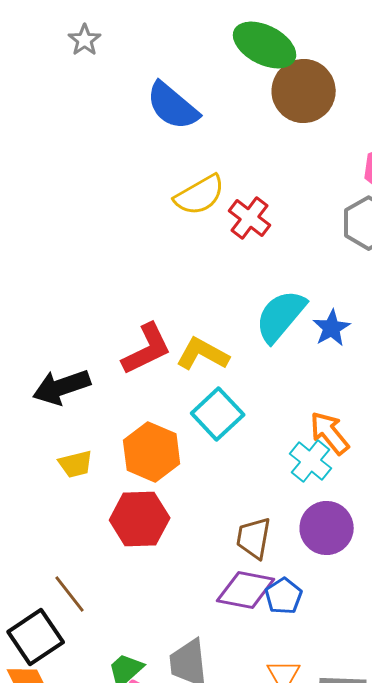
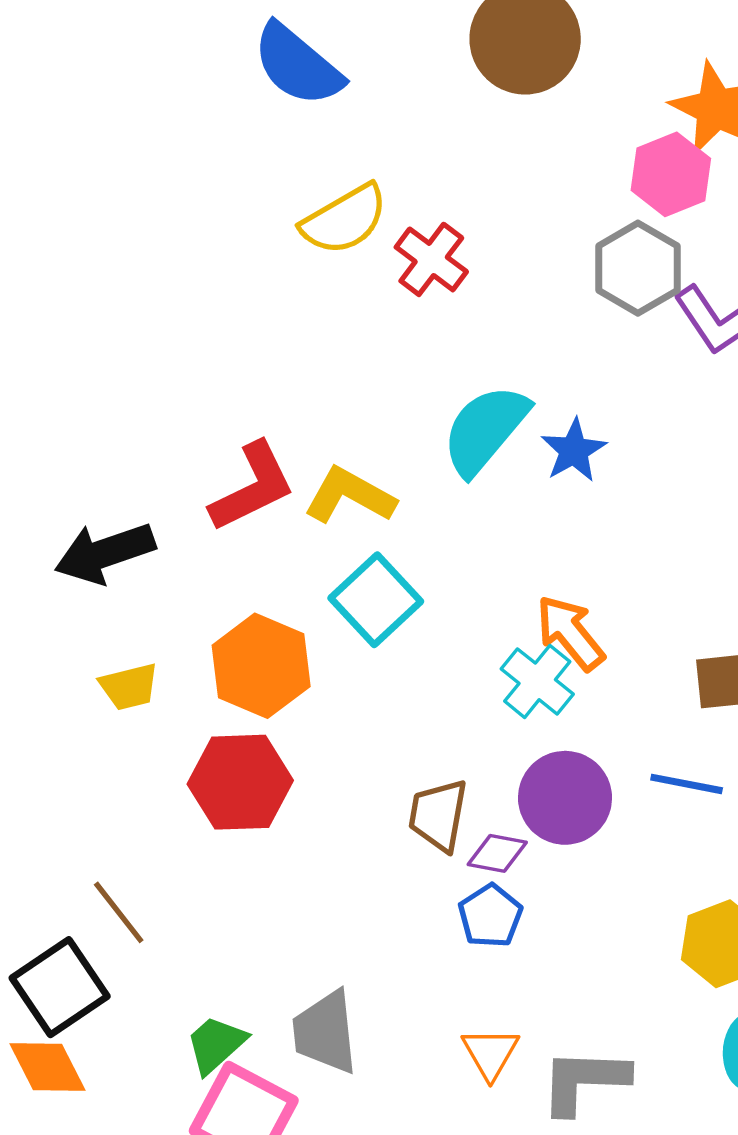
purple diamond: (246, 590) -> (497, 853), moved, size x0.6

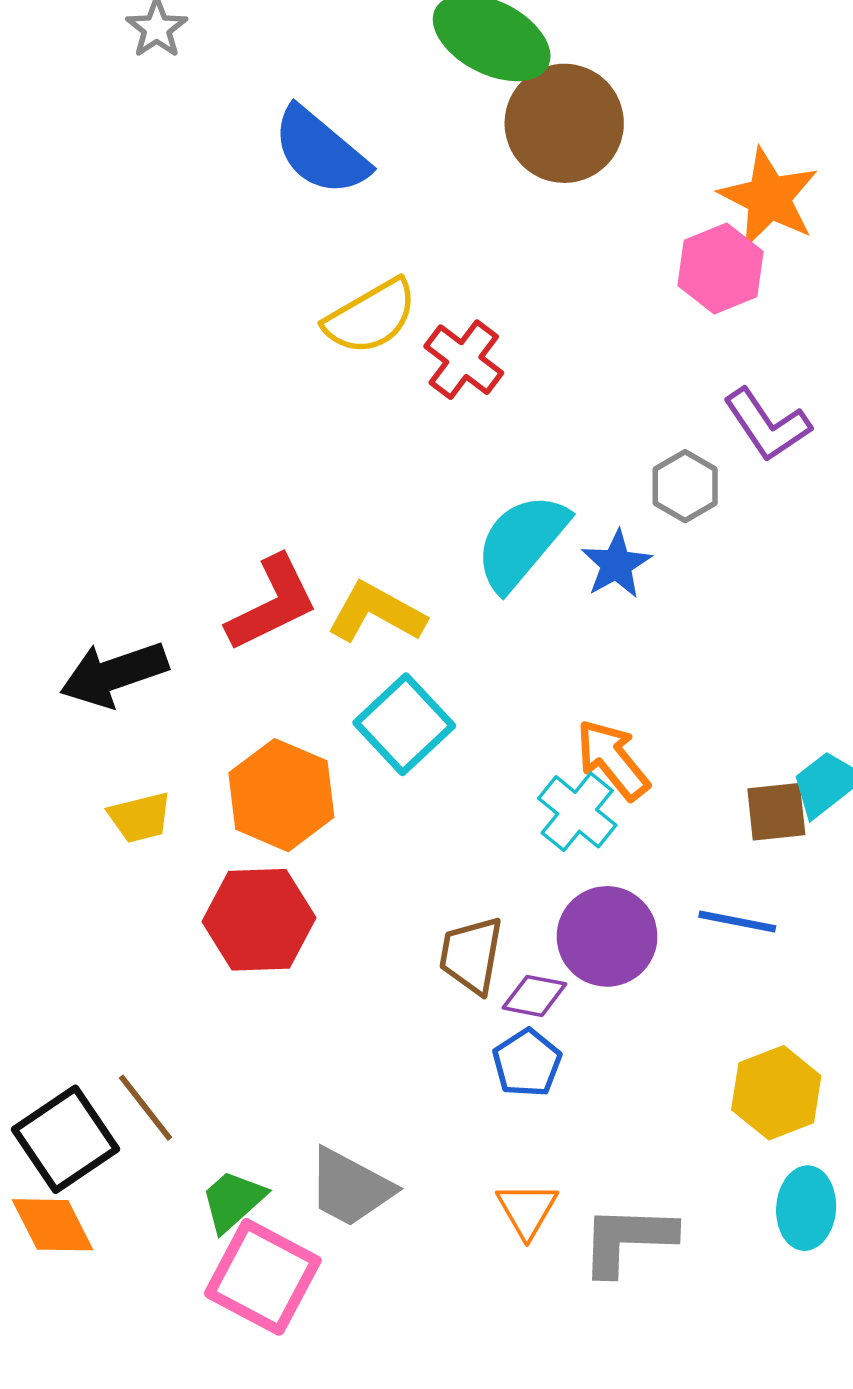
gray hexagon: (638, 268) -> (685, 486), moved, size x0.7
brown line: (119, 912) -> (146, 1108), moved
gray trapezoid: (325, 1032) -> (350, 1188), turned -56

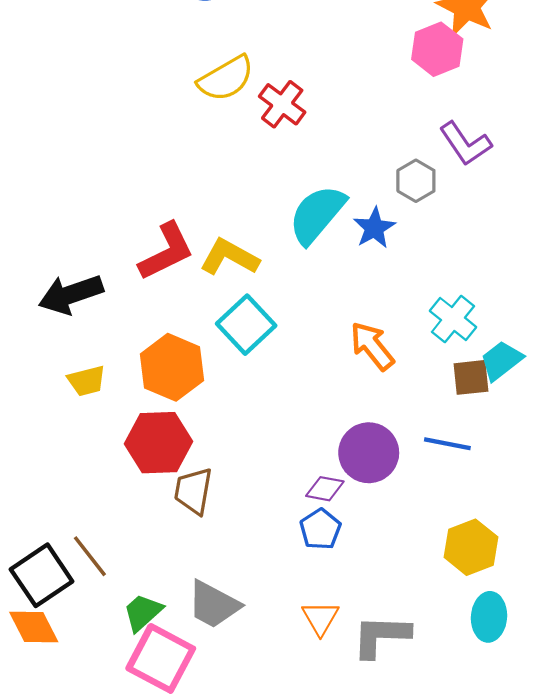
cyan cross: (577, 812) -> (453, 319), moved
brown trapezoid: (471, 955) -> (193, 491), moved

